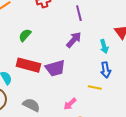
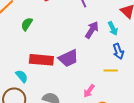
green semicircle: (25, 35) -> (27, 24), moved
purple arrow: (74, 40) -> (92, 30), moved

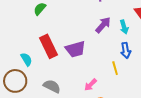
red rectangle: (41, 60) -> (48, 46), turned 50
yellow line: (111, 71) -> (115, 68), turned 64

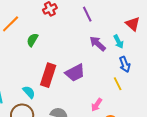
purple arrow: (103, 25) -> (98, 44), turned -78
red rectangle: (48, 46) -> (48, 75), turned 55

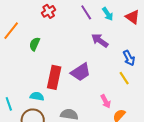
cyan arrow: (119, 42) -> (108, 14), moved
cyan semicircle: (29, 92) -> (37, 96), turned -32
pink arrow: (97, 105) -> (106, 101), turned -56

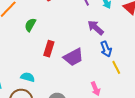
blue arrow: (129, 58) -> (106, 49), moved
red rectangle: (54, 77) -> (49, 49), moved, size x0.7

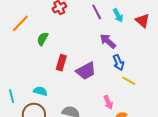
yellow line: (116, 67) -> (129, 81), turned -32

